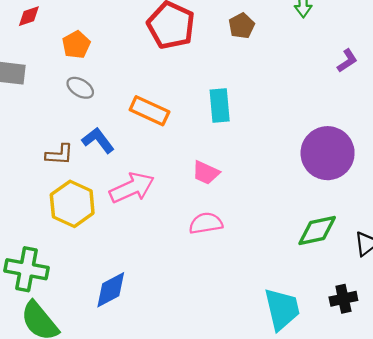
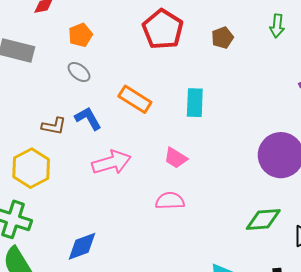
yellow hexagon: (72, 204) -> (31, 168), moved

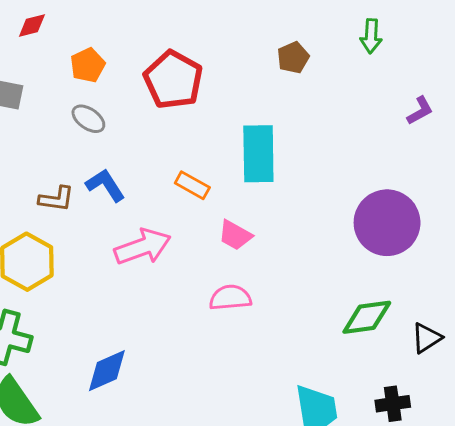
red pentagon: (163, 29) -> (173, 80), moved
orange rectangle: (135, 99) -> (192, 185), moved, size x0.7
cyan rectangle: (195, 103) -> (258, 154), size x1.4

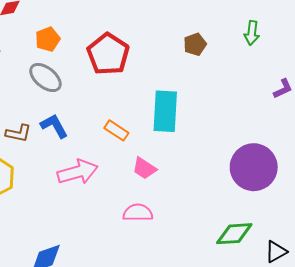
gray ellipse: (88, 119) -> (45, 78), size x1.4

